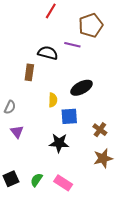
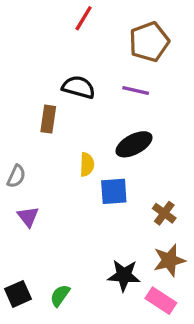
purple line: (72, 45) -> (136, 91), moved
black star: (59, 143) -> (124, 275), moved
pink rectangle: (63, 183) -> (161, 301), moved

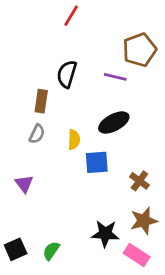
brown pentagon: (149, 42) -> (139, 50), moved
black semicircle: (79, 87) -> (67, 74), turned -88
gray semicircle: (16, 176) -> (37, 134), moved

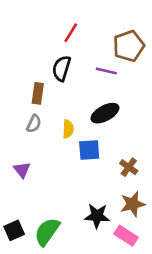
red line: (71, 16) -> (71, 33), moved
green semicircle: (51, 251) -> (47, 232), size x1.6

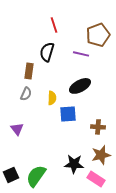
red line: (71, 33) -> (54, 25), turned -49
brown cross: (129, 167) -> (98, 127), turned -32

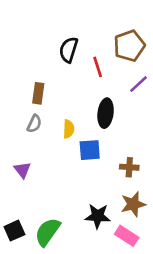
red line: (54, 25) -> (98, 67), moved
black semicircle: (47, 52) -> (69, 50), moved
purple line: (81, 54) -> (139, 84), moved, turned -56
black ellipse: (80, 86) -> (106, 113), turned -55

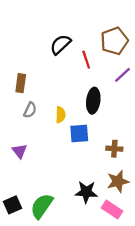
black semicircle: (69, 50) -> (60, 44), turned 30
brown rectangle: (38, 93) -> (21, 83), moved

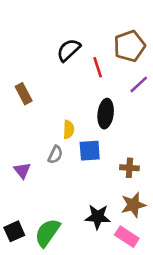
brown rectangle: (21, 83) -> (24, 94), turned -36
gray semicircle: (30, 110) -> (55, 155), moved

